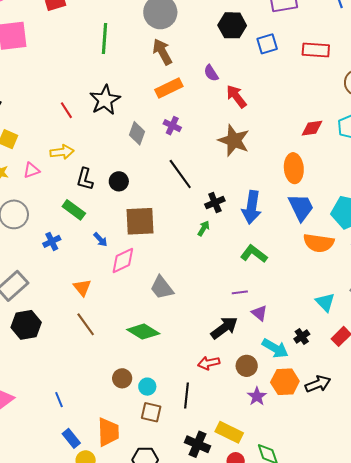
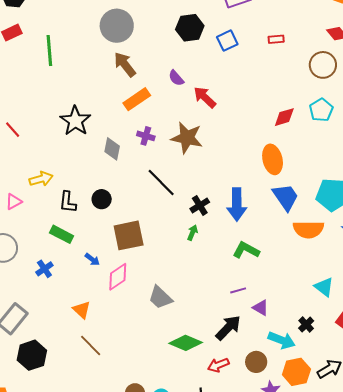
green line: (105, 38) -> (49, 51), moved
red rectangle: (316, 50) -> (276, 39), size x0.6
red line: (66, 110) -> (13, 130), moved
brown star: (234, 140) -> (187, 138), moved
green diamond: (143, 332) -> (186, 343), moved

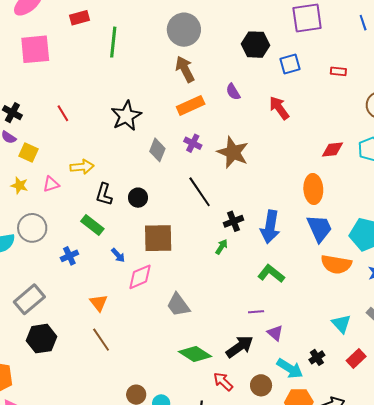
red arrow: (205, 97) -> (279, 108), moved
red arrow: (218, 365) -> (223, 382), turned 55

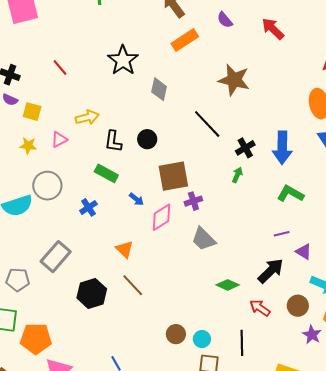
purple cross: (193, 143) -> (193, 201), moved, turned -36
black hexagon: (42, 339) -> (92, 293), moved
green diamond: (195, 354) -> (228, 285), size x0.7

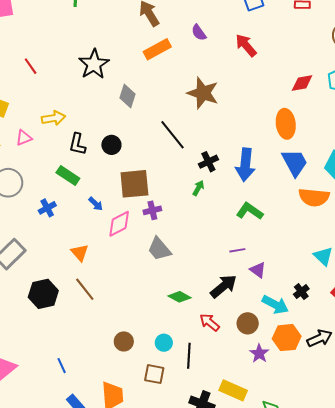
cyan circle: (202, 339) -> (164, 343), moved

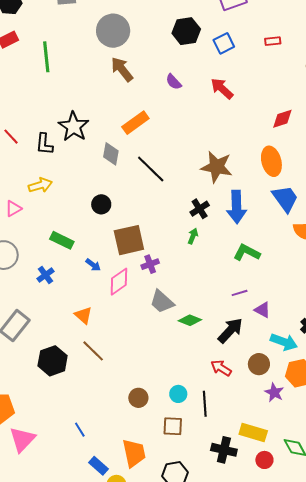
orange rectangle: (157, 49) -> (135, 123), moved
brown star: (203, 93) -> (217, 167), moved
black line: (173, 135) -> (151, 169), moved
black L-shape: (77, 144) -> (44, 144), moved
green diamond: (180, 297) -> (190, 320), moved

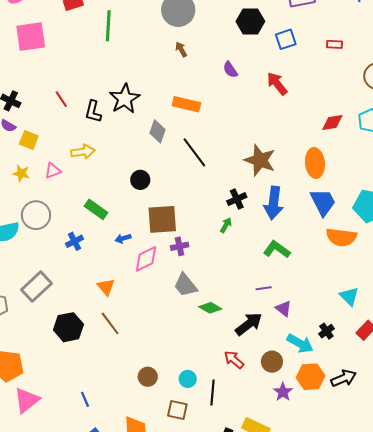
brown arrow: (122, 69) -> (181, 49), size x0.6
orange rectangle: (135, 123) -> (186, 104), turned 40
blue arrow: (93, 265) -> (123, 238), turned 119

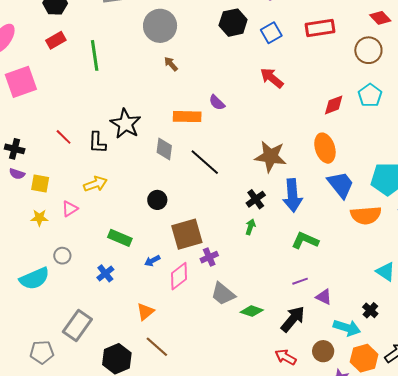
red rectangle: (334, 44) -> (320, 28), size x1.8
purple semicircle: (230, 70) -> (217, 103), moved
gray circle: (36, 215) -> (62, 256), size x0.6
orange triangle: (106, 287) -> (145, 312), turned 42

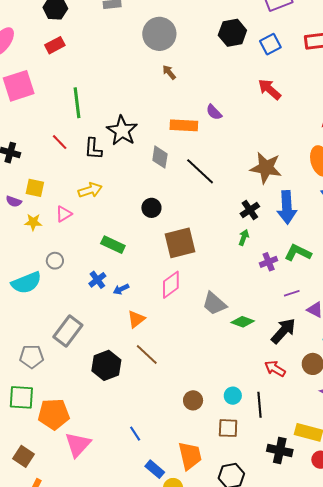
green line: (95, 55) -> (77, 103), moved
purple semicircle: (17, 174) -> (14, 201), moved
purple cross: (209, 257) -> (269, 262), moved
blue arrow: (152, 261) -> (121, 289), moved

